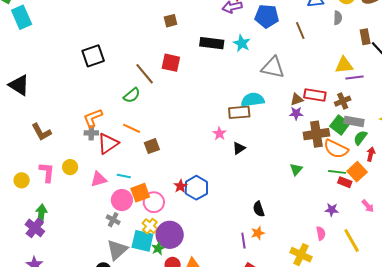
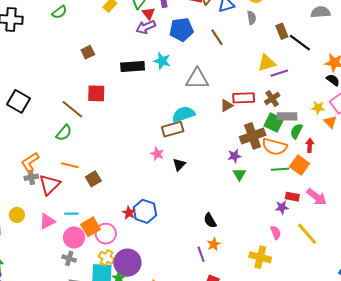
black square: (93, 56) -> (19, 101), turned -30
purple star: (296, 113) -> (234, 156), moved
red rectangle: (345, 182) -> (292, 197), moved
pink arrow: (368, 206) -> (317, 197), size x1.5

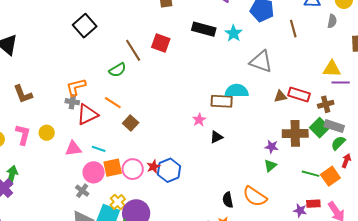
orange semicircle: (274, 147) -> (255, 196), moved
brown square: (93, 179) -> (131, 123), turned -35
red rectangle: (292, 197) -> (313, 204), turned -32
pink circle: (106, 234) -> (133, 169), moved

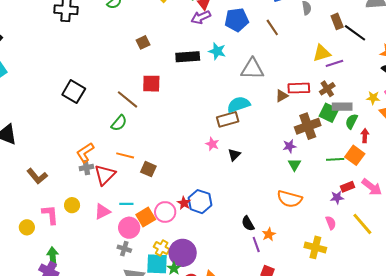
black semicircle: (228, 200) -> (248, 223), moved

